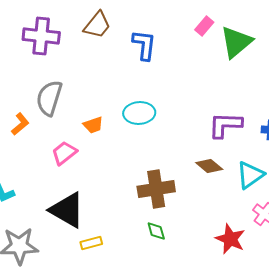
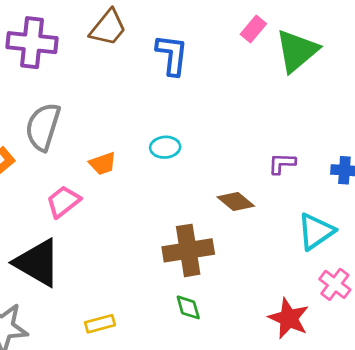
cyan ellipse: (139, 113) -> (165, 147), size x0.7
purple L-shape: (225, 125) -> (282, 163), size x0.6
brown diamond: (209, 166) -> (236, 202), moved
black triangle: (67, 210) -> (37, 263), moved

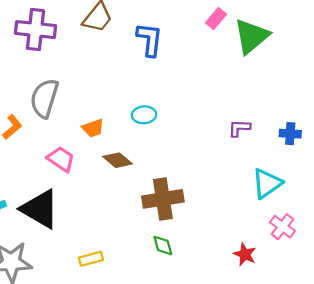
pink trapezoid: (63, 202) -> (61, 159), turned 72
brown diamond: (236, 202) -> (117, 160), moved
red star: (289, 318) -> (245, 254), size x0.7

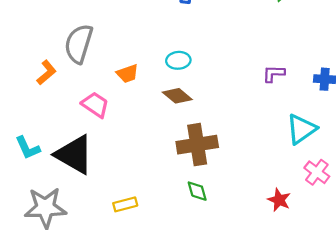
brown diamond: (117, 160) -> (177, 96), moved

